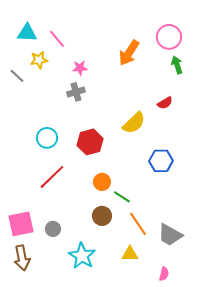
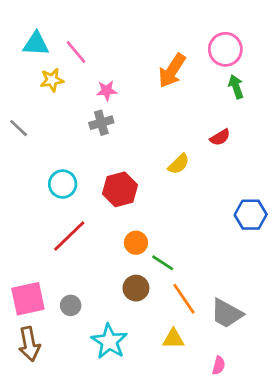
gray line: (17, 76) -> (19, 128), moved
yellow semicircle: (134, 123) -> (179, 164), size x0.7
blue hexagon: (161, 161) -> (251, 215), moved

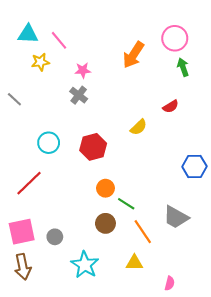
gray cross: (101, 123) -> (79, 95), turned -36
red line: (69, 236) -> (29, 183), moved
gray trapezoid: (227, 313) -> (176, 217), moved

